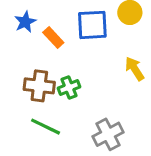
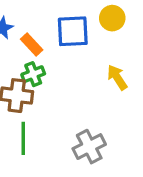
green cross: (69, 87) -> (33, 74), moved
green line: (46, 127) -> (23, 138), turned 64

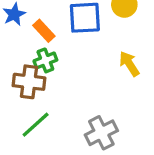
green line: (23, 138) -> (36, 125), turned 48

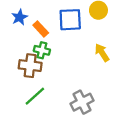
green cross: (45, 60) -> (42, 50), turned 35

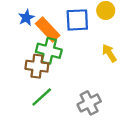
orange rectangle: (41, 29) -> (48, 29), size x1.5
green cross: (42, 50) -> (49, 51), size x1.5

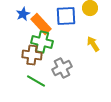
green line: (42, 97) -> (36, 81), turned 72
gray cross: (89, 103) -> (62, 68), moved

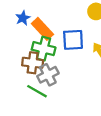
blue square: (66, 16) -> (73, 40), moved
gray cross: (62, 68) -> (48, 75), moved

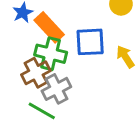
brown cross: (33, 63) -> (36, 73), turned -35

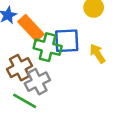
green cross: (51, 54) -> (48, 47), moved

